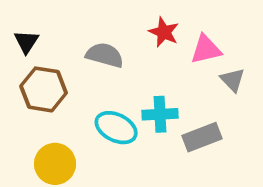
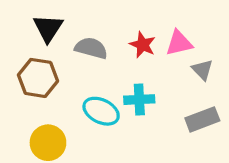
red star: (164, 32) -> (143, 45), moved
black triangle: (26, 42) -> (48, 28), moved, size x1.4
gray rectangle: (202, 137) -> (202, 119), moved

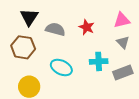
pink triangle: (179, 43) -> (122, 20), moved
cyan cross: (139, 100) -> (99, 61), moved

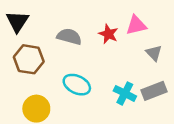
black triangle: (29, 17) -> (17, 21), moved
pink triangle: (122, 20) -> (136, 25), moved
cyan cross: (99, 61) -> (125, 93), moved, turned 30

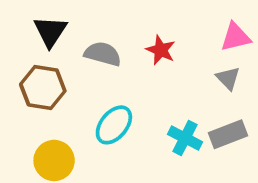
black triangle: (17, 21) -> (50, 31), moved
pink triangle: (136, 25) -> (235, 37), moved
cyan ellipse: (77, 85) -> (114, 125), turned -76

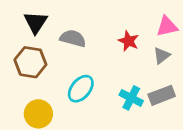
red star: (161, 50) -> (129, 41), moved
gray triangle: (228, 78) -> (162, 56), turned 36

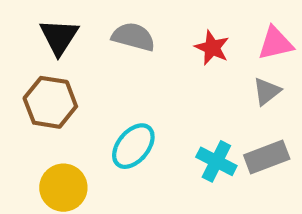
gray semicircle: (73, 38) -> (133, 37), moved
red star: (129, 41) -> (212, 48), moved

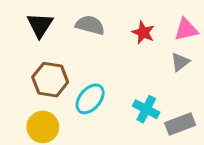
brown hexagon: (50, 102) -> (50, 80), moved
gray rectangle: (267, 157) -> (180, 124), moved

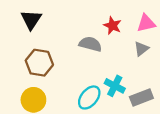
gray semicircle: (90, 25) -> (90, 44), moved
cyan ellipse: (90, 99) -> (89, 97), moved

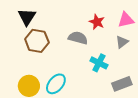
brown hexagon: (39, 63) -> (37, 41), moved
cyan cross: (115, 86) -> (99, 63), moved
cyan ellipse: (89, 97) -> (56, 84), moved

